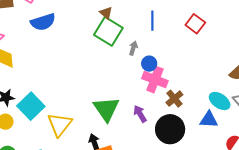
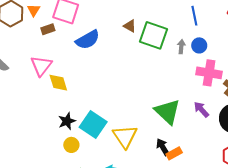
brown triangle: (106, 13) -> (130, 26), moved
blue circle: (149, 64) -> (199, 45), moved

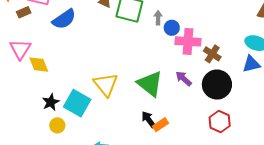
blue circle: (199, 45) -> (172, 28), moved
yellow triangle: (125, 136) -> (106, 85), moved

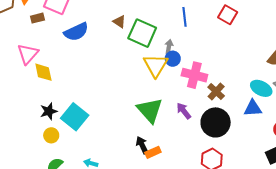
blue circle: (172, 28) -> (173, 59), moved
yellow triangle: (106, 85) -> (156, 65), moved

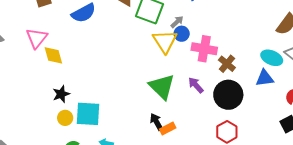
gray arrow: (169, 47) -> (177, 22), turned 40
cyan square: (75, 117) -> (88, 114), moved, turned -32

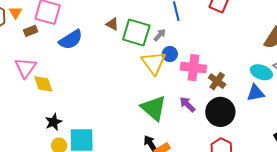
gray arrow: (177, 22) -> (160, 35), moved

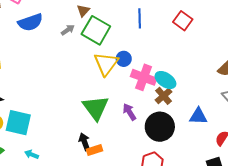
brown triangle: (112, 24) -> (83, 11), moved, turned 32
gray arrow: (160, 35) -> (68, 30), moved
cyan ellipse: (261, 72) -> (165, 80), moved

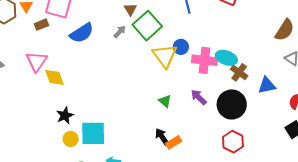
green square: (96, 30) -> (147, 26), turned 32
brown cross: (164, 96) -> (239, 72), moved
green triangle: (96, 108) -> (165, 101), size x0.5

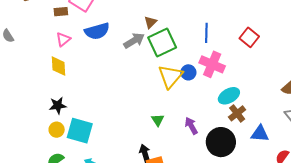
gray arrow: (120, 32) -> (134, 41), size x1.5
cyan ellipse: (226, 58) -> (229, 96), turned -65
pink cross: (205, 60) -> (212, 64), moved
pink triangle: (37, 61) -> (63, 39), moved, size x0.7

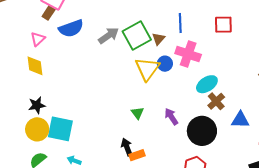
brown rectangle: (61, 12) -> (49, 13), moved, turned -48
brown triangle: (150, 22) -> (158, 39), moved
red square: (249, 37) -> (223, 25), turned -36
yellow circle: (57, 130) -> (37, 129), size x1.5

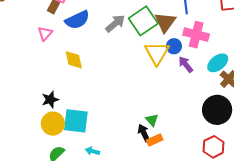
brown triangle: (158, 39) -> (165, 22), size x1.6
yellow diamond: (35, 66) -> (74, 60), moved
green triangle: (137, 113) -> (152, 120), moved
purple arrow: (171, 117) -> (186, 64), moved

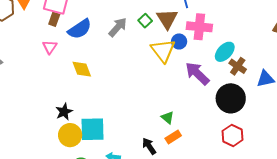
green square: (143, 21) -> (145, 21), size x0.5
purple arrow: (186, 64) -> (197, 73), moved, size x1.5
black arrow: (144, 133) -> (149, 146), moved

